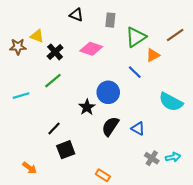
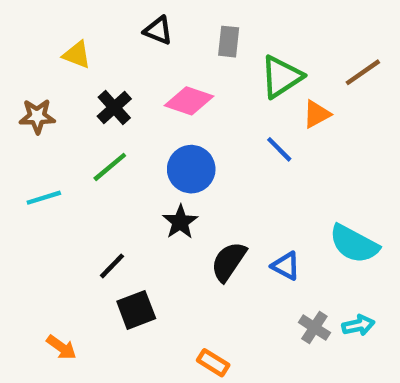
yellow triangle: (37, 36) -> (77, 55), moved
brown star: (18, 47) -> (37, 116), moved
blue circle: (108, 92) -> (191, 169), moved
cyan semicircle: (171, 102) -> (354, 244), moved

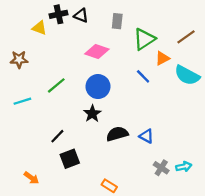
black cross: (114, 108) -> (59, 14), moved, turned 30
cyan semicircle: (354, 244) -> (187, 75), moved
black semicircle: (229, 262) -> (117, 134), turned 40

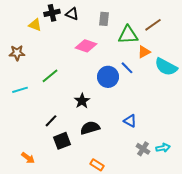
brown line: (186, 37) -> (153, 25), moved
green triangle: (144, 39) -> (128, 35), turned 30
blue circle: (98, 87) -> (108, 77), moved
black semicircle: (117, 134) -> (90, 128), moved

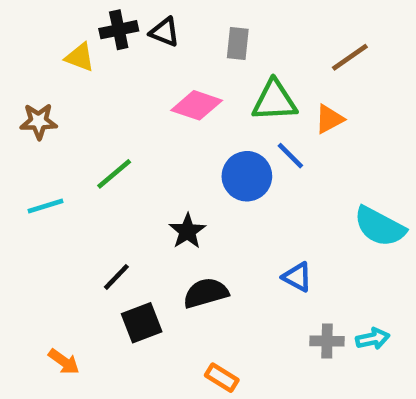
green triangle: (128, 35) -> (274, 101), moved
cyan semicircle: (166, 67) -> (380, 227), moved
gray cross: (143, 149) -> (327, 341), turned -32

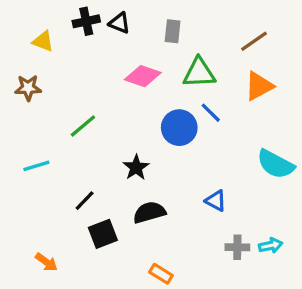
yellow triangle: (80, 57) -> (43, 41), moved
orange triangle: (329, 119) -> (259, 86), moved, size x1.4
cyan line: (46, 206) -> (36, 166), moved

